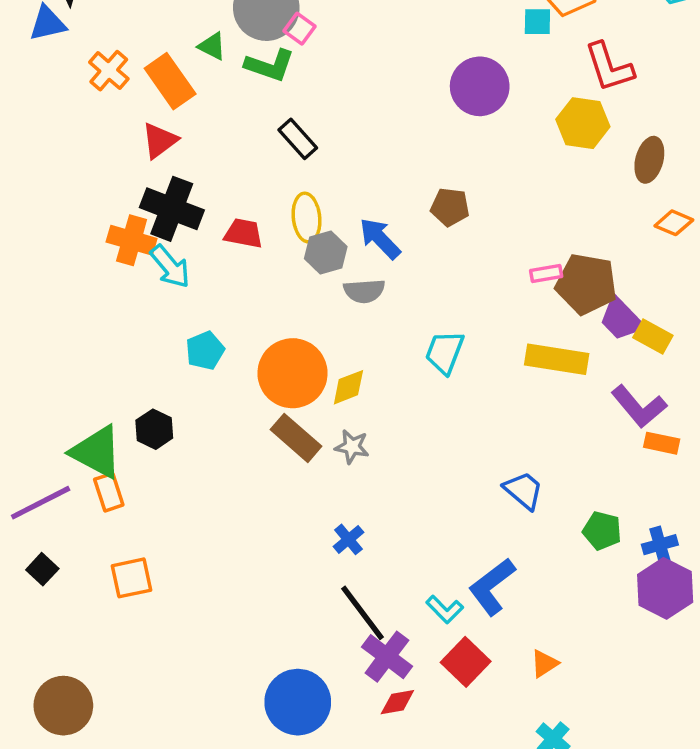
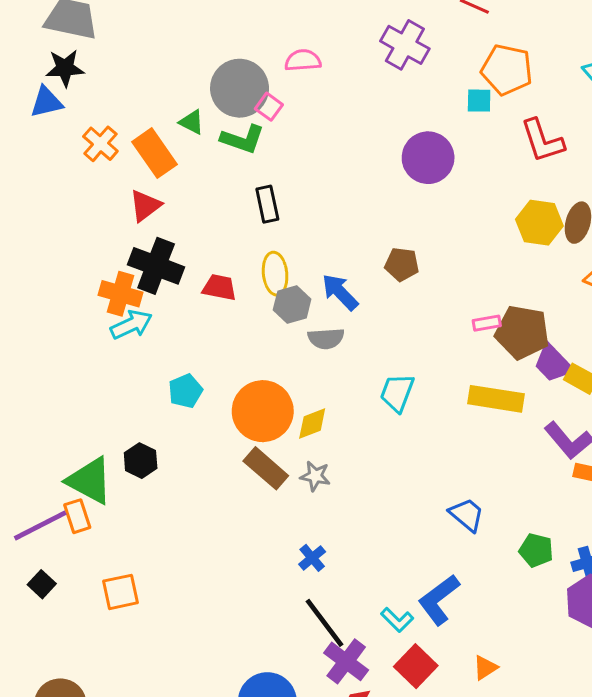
yellow hexagon: (583, 123) -> (539, 223), moved
black rectangle: (298, 139) -> (267, 204), turned 30
cyan arrow: (170, 267) -> (131, 325), moved, turned -75
orange rectangle: (109, 492) -> (77, 516), moved

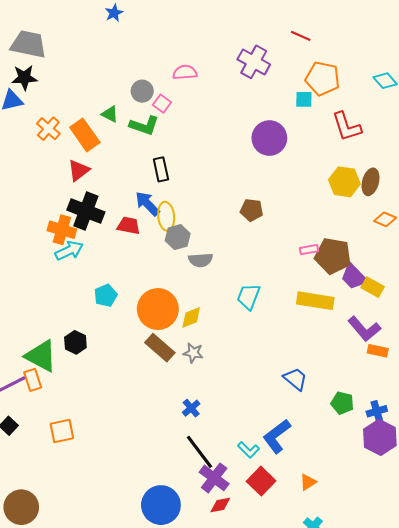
gray circle: (240, 88) -> (142, 91), size x0.6
blue arrow: (340, 292) -> (147, 204), moved

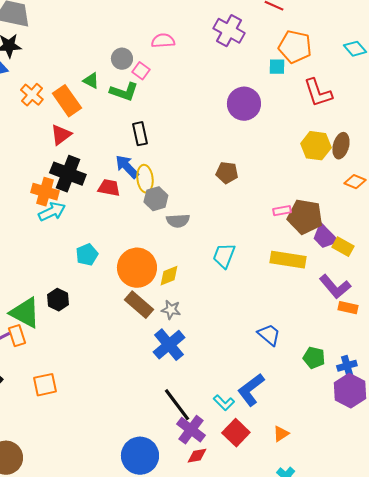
blue cross: (191, 408) -> (169, 345), moved, size x1.8

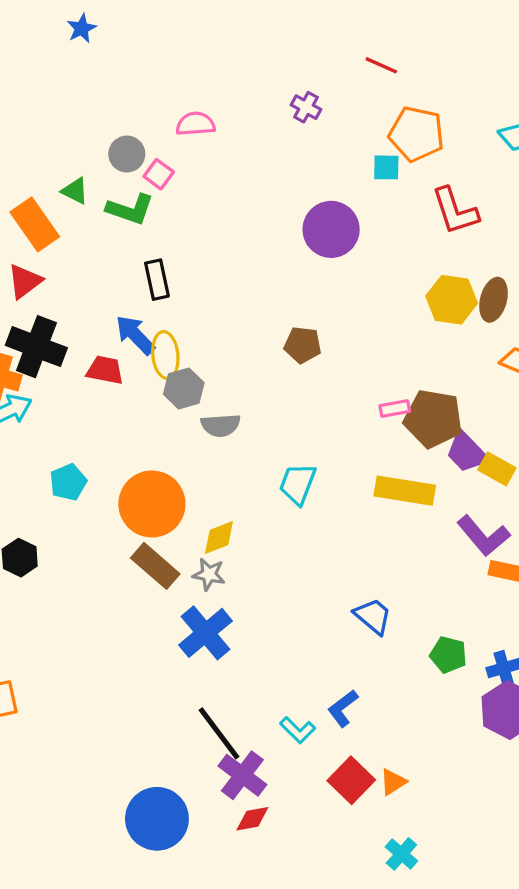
purple cross: (229, 31) -> (306, 107), size x0.6
yellow diamond: (169, 276) -> (219, 537), moved
blue L-shape: (251, 390) -> (343, 708), size x0.7
red square: (236, 433) -> (351, 780), moved

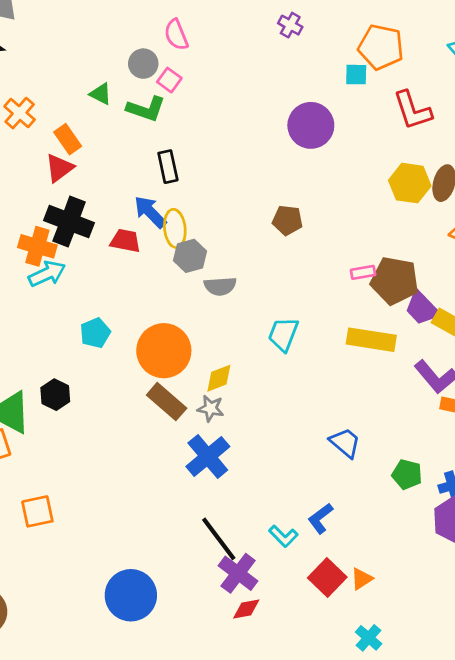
pink semicircle: (195, 124) -> (176, 35), moved, turned -108
orange rectangle: (35, 224) -> (68, 139), moved, size x0.7
blue circle: (157, 819) -> (131, 595), moved

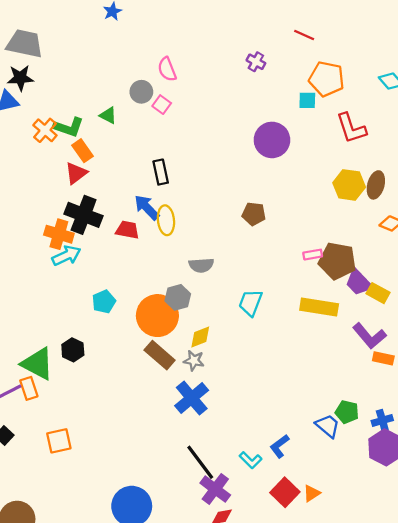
green L-shape: (146, 109) -> (69, 127), moved
gray hexagon: (190, 256) -> (178, 297), moved
blue trapezoid: (345, 443) -> (328, 426), moved

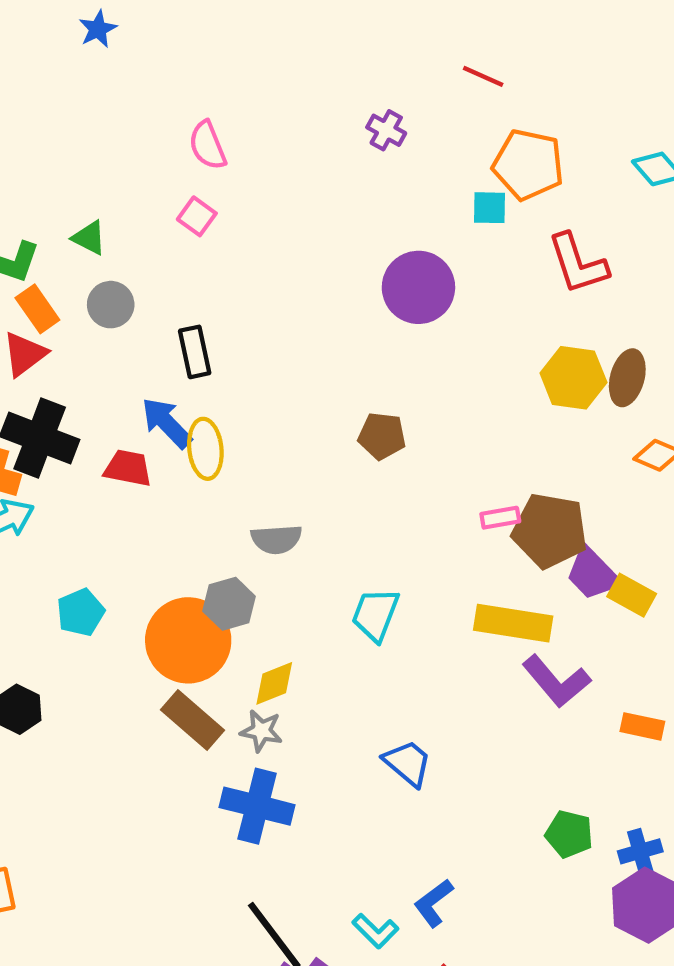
gray circle: (141, 92) -> (111, 305), moved
purple L-shape: (369, 336) -> (556, 681), moved
blue cross: (192, 398) -> (257, 806), turned -36
blue trapezoid: (328, 426) -> (408, 763), moved

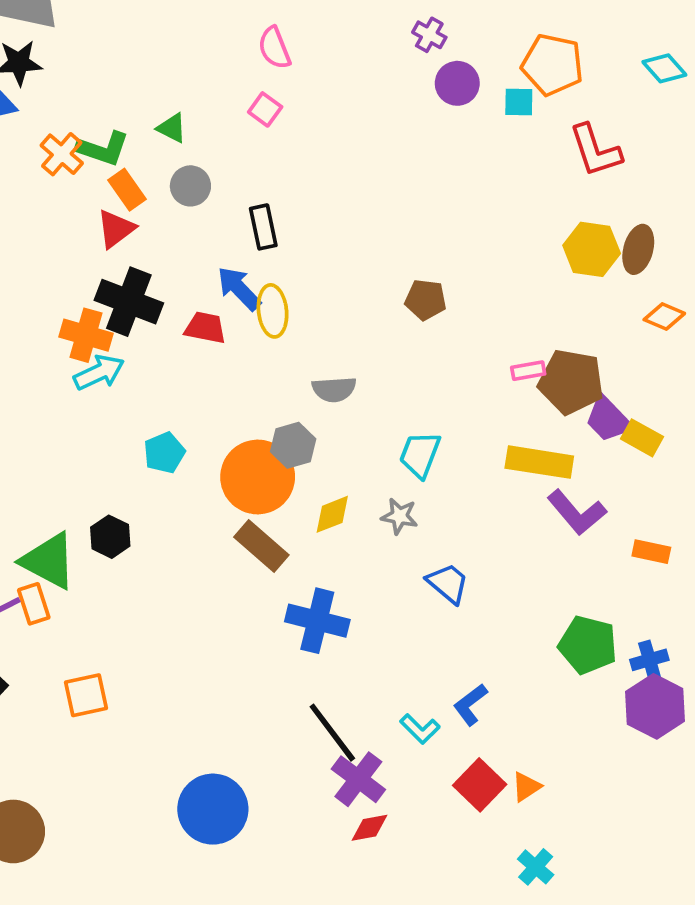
purple circle: (418, 287) -> (457, 83), moved, size x0.7
gray star: (261, 731) -> (399, 516), moved
green pentagon: (569, 834) -> (588, 645), size x1.4

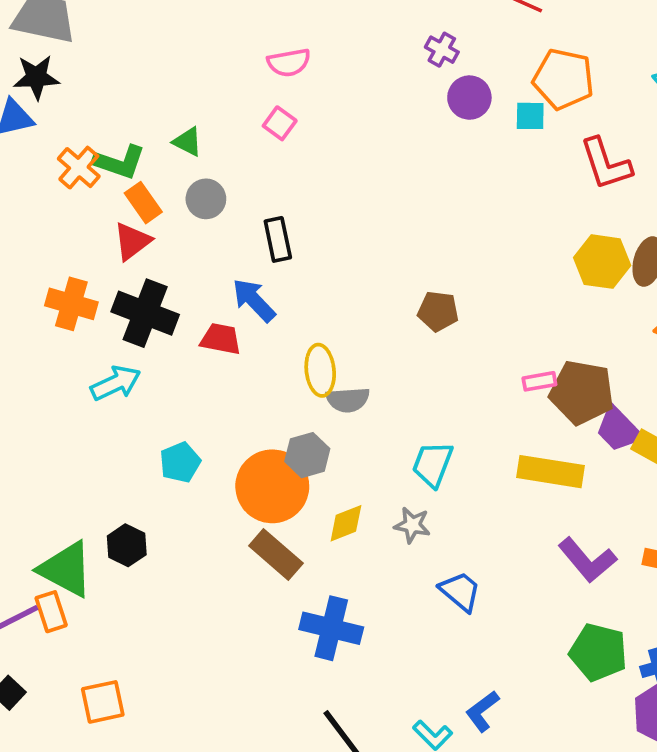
pink semicircle: (274, 48) -> (289, 63), turned -78
yellow ellipse: (273, 311) -> (320, 370), moved
orange cross: (86, 335) -> (71, 304), moved
purple L-shape: (577, 512) -> (587, 560), moved

